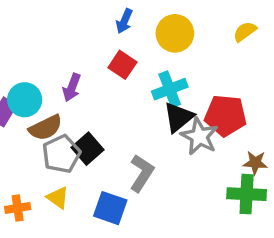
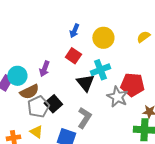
black triangle: (178, 117) -> (85, 83), moved, turned -30

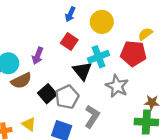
yellow semicircle: (143, 37) -> (145, 34), moved
red pentagon: (132, 85) -> (133, 53), moved
gray pentagon: (38, 107) -> (67, 97), moved
gray L-shape: (84, 118) -> (92, 117), moved

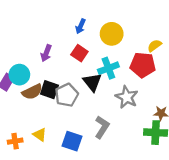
purple arrow: (38, 56) -> (46, 53), moved
black square: (47, 94) -> (49, 90), moved, turned -30
gray pentagon: (67, 97) -> (67, 95), moved

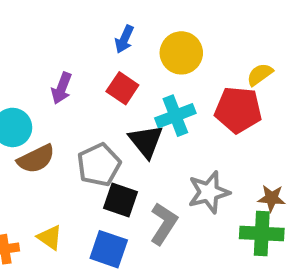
black square: (49, 90) -> (120, 200), moved
gray star: (127, 97) -> (209, 192), moved, turned 30

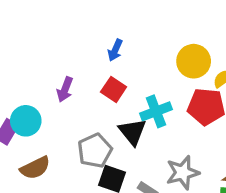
yellow circle: (181, 53) -> (194, 61), moved
brown semicircle: (36, 159) -> (35, 168), moved

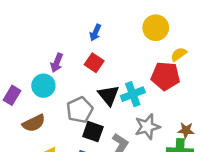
yellow circle: (194, 61) -> (156, 28), moved
cyan cross: (156, 111) -> (133, 94), moved
cyan circle: (26, 121) -> (43, 86), moved

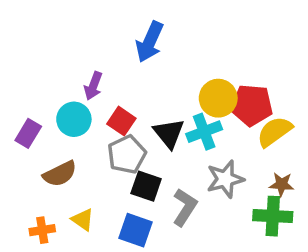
yellow circle: (156, 28) -> (218, 98), moved
blue arrow: (95, 33) -> (150, 42), size x1.6
yellow semicircle: (179, 54) -> (275, 132), moved, size x1.5
red square: (94, 63) -> (121, 121), moved

